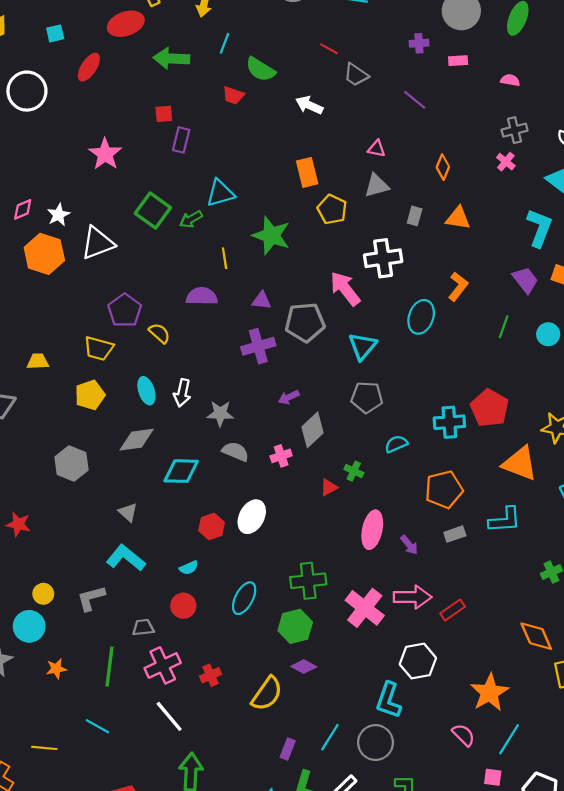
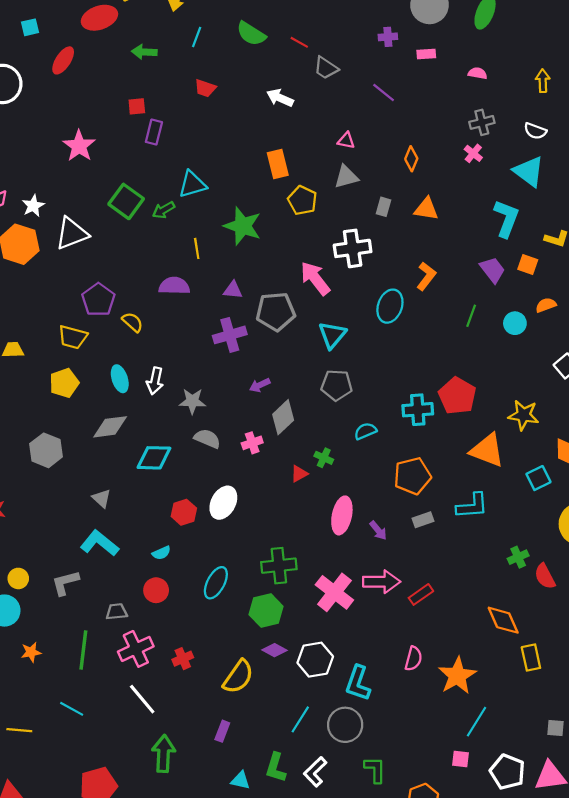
green arrow: (171, 58) -> (144, 52), size x0.7
green semicircle: (260, 69) -> (251, 34), moved
white hexagon: (418, 661) -> (315, 660), moved
pink semicircle: (463, 735) -> (413, 659), moved, turned 60
purple rectangle: (288, 749) -> (222, 731), moved

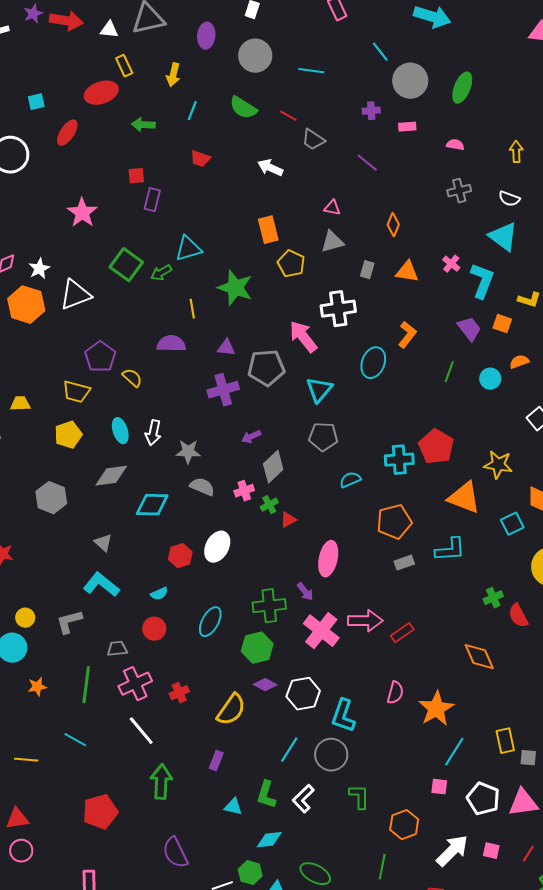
pink cross: (473, 153) -> (451, 264), moved
green cross: (324, 458) -> (269, 505), moved, turned 36
purple arrow: (378, 530) -> (305, 592), moved
yellow rectangle: (531, 658) -> (505, 741), moved

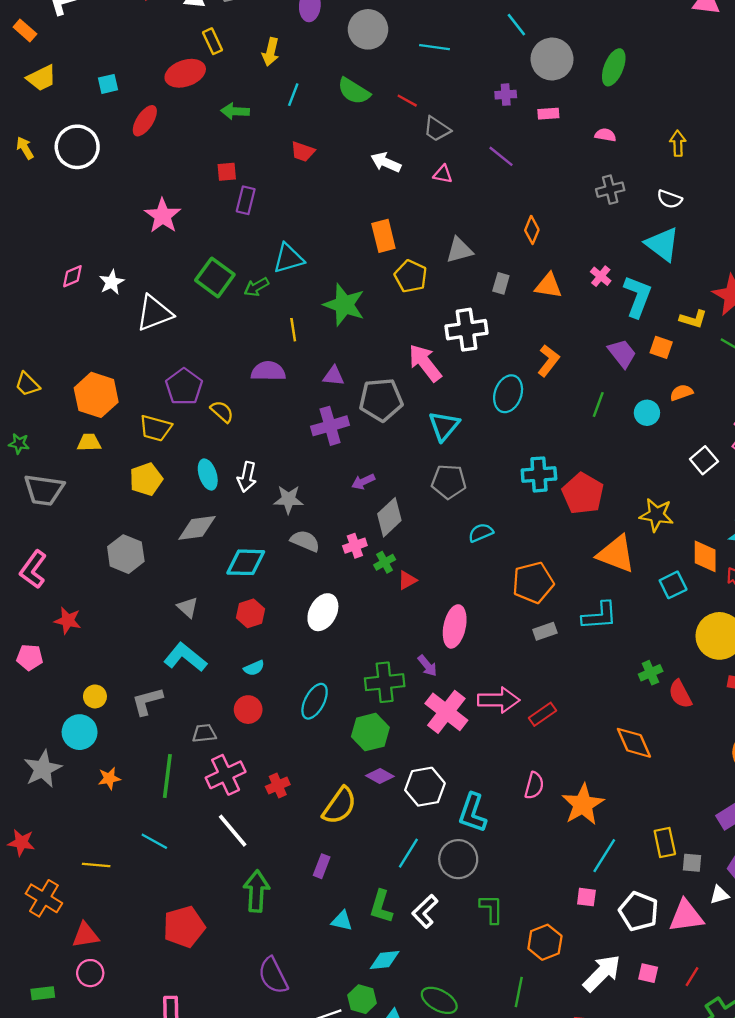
pink triangle: (332, 208) -> (443, 174), moved
orange hexagon: (26, 305) -> (96, 395), moved
cyan cross: (399, 460) -> (539, 474), moved
red hexagon: (180, 556) -> (250, 613), moved

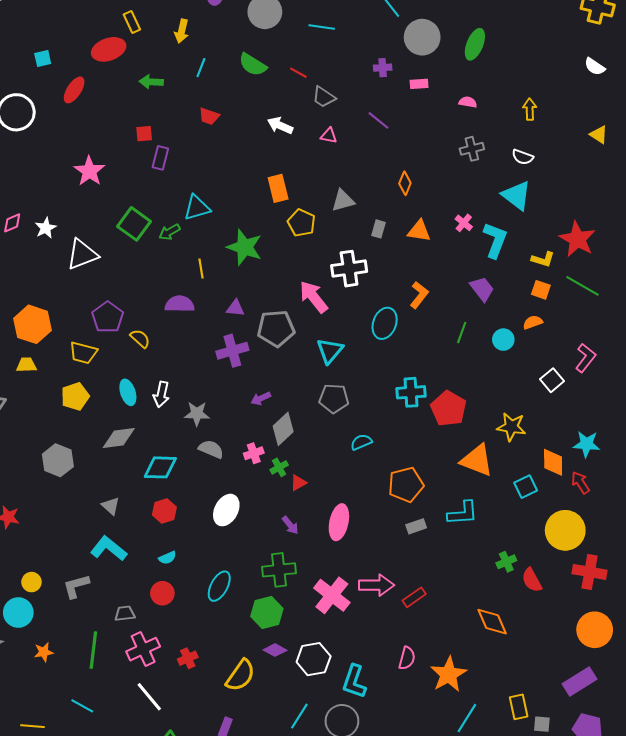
orange square: (661, 347) -> (541, 290), moved
purple arrow: (427, 666) -> (290, 525), moved

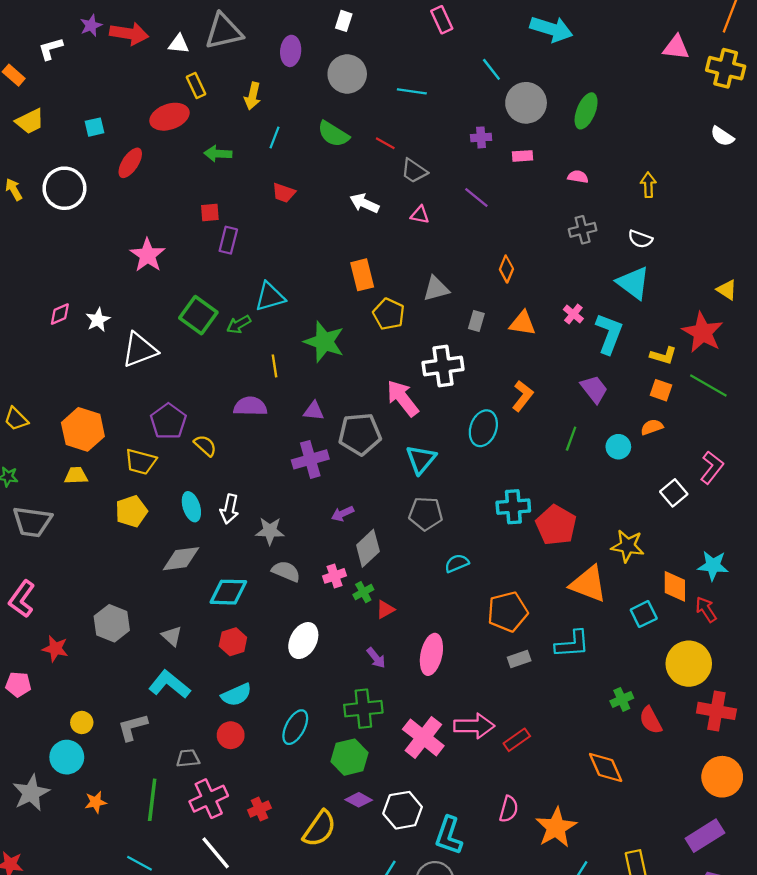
yellow triangle: (599, 135) -> (727, 290), moved
gray hexagon: (58, 460) -> (112, 623), moved
cyan semicircle: (167, 558) -> (236, 695), size x1.5

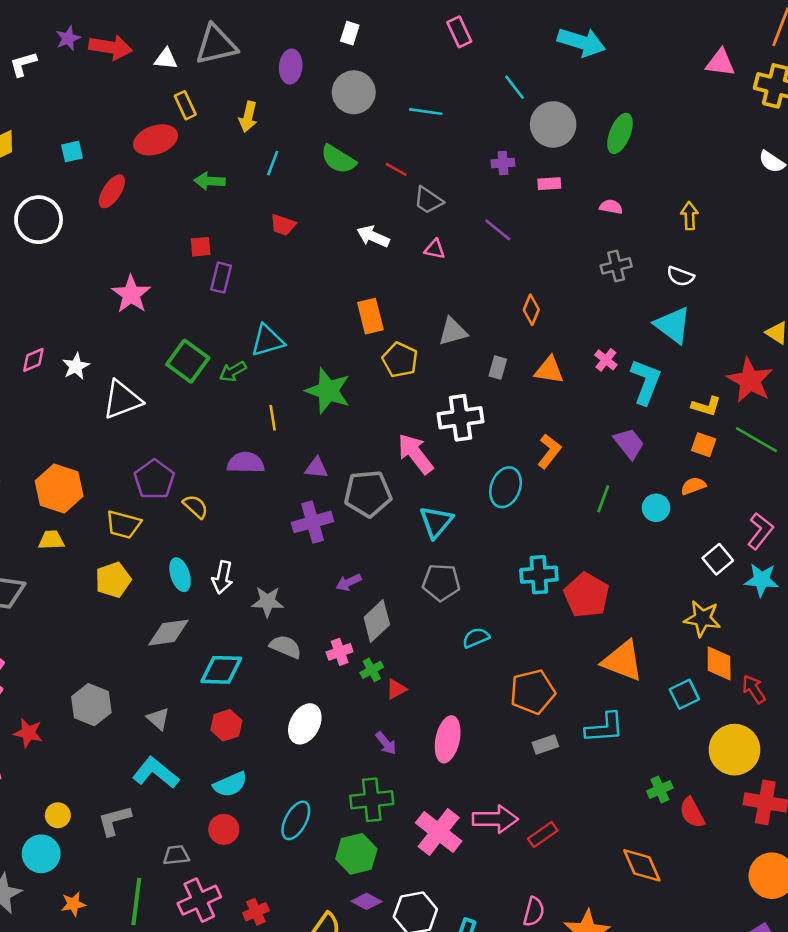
yellow star: (628, 546) -> (702, 618), moved
cyan star: (713, 566) -> (761, 580), moved

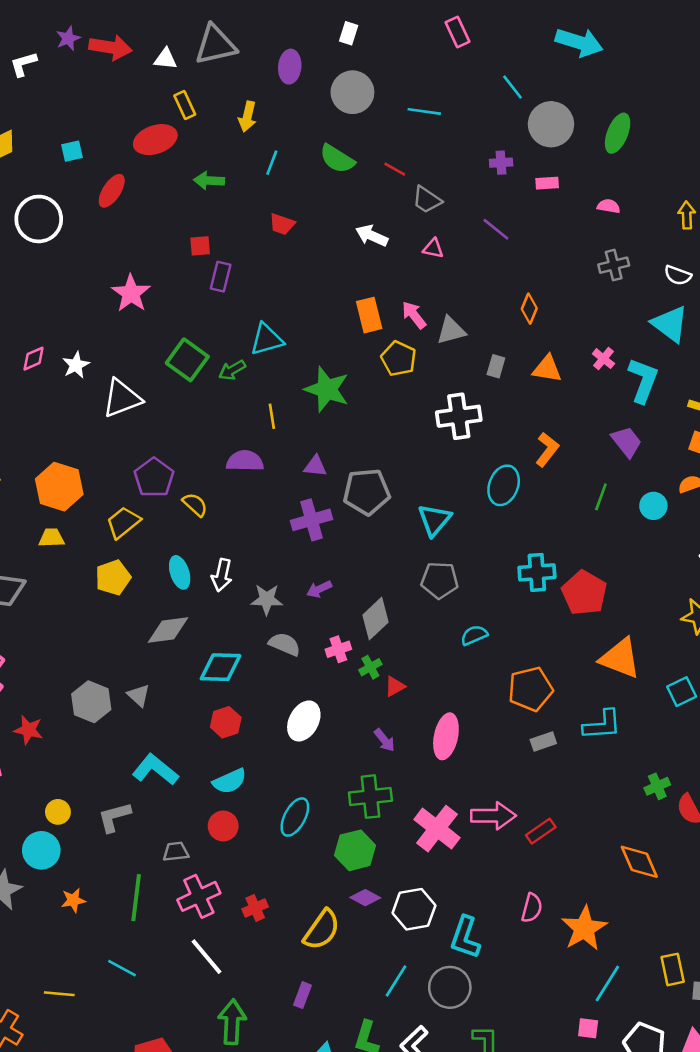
pink arrow: (415, 454) -> (414, 315), moved, size x0.7
yellow trapezoid: (123, 525) -> (123, 522), turned 126
purple arrow: (349, 582) -> (319, 589), moved
gray triangle: (158, 719) -> (139, 695), moved

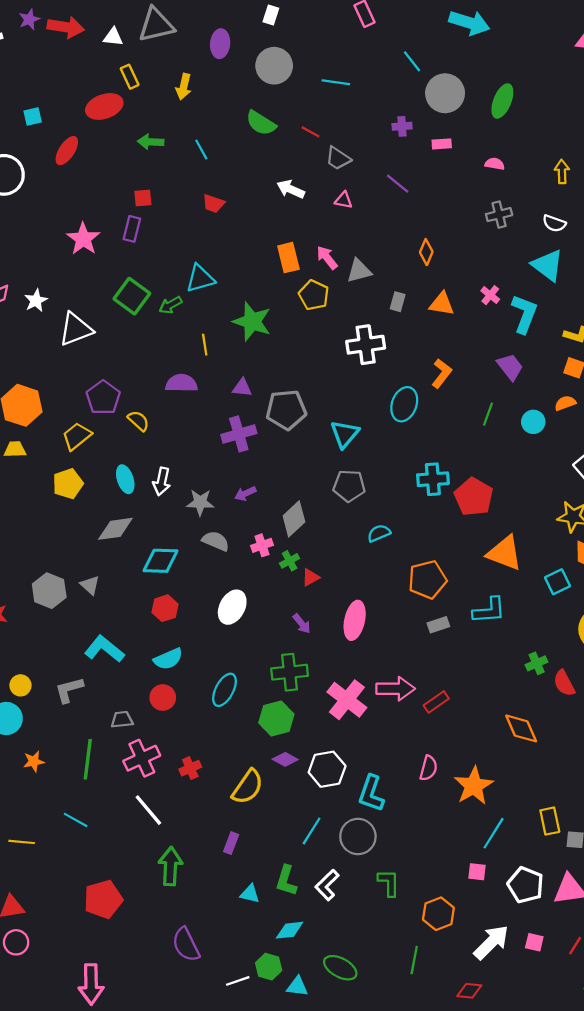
cyan line: (272, 163) -> (201, 149), moved, turned -50
red trapezoid: (282, 224) -> (213, 204), moved
purple rectangle: (221, 277) -> (132, 229), moved

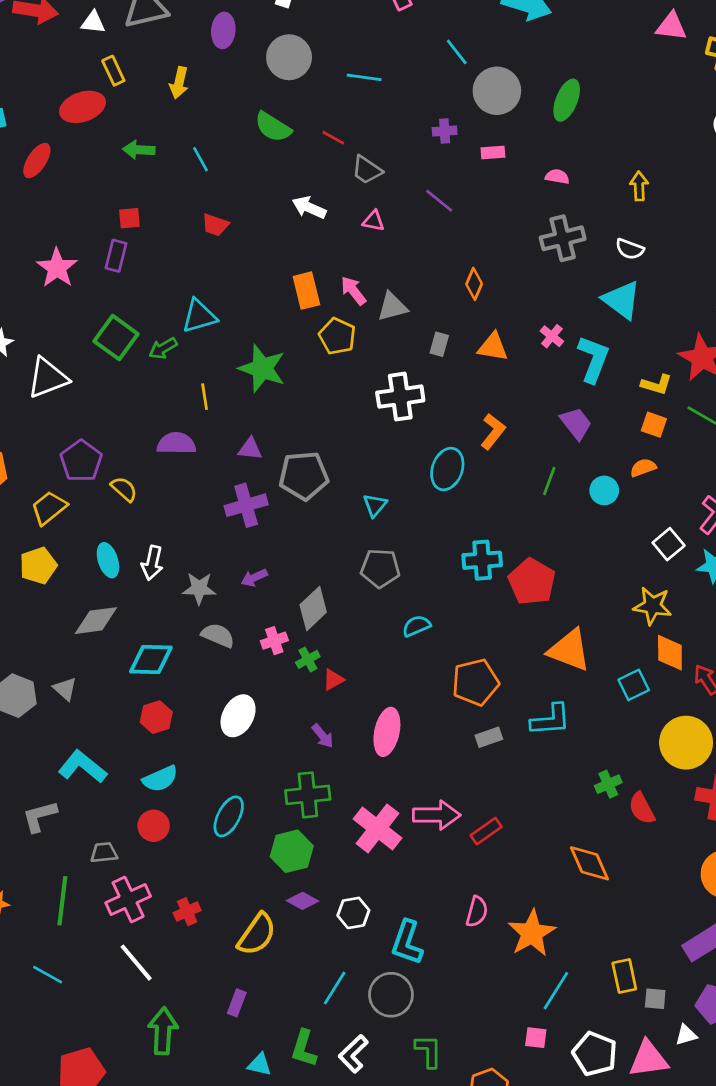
gray cross: (499, 215) -> (563, 238), size x1.4
cyan triangle: (345, 434) -> (375, 505), size x0.7
white hexagon: (327, 769) -> (353, 913), size x0.7

